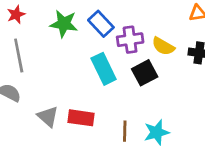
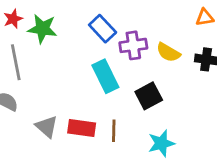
green star: (64, 24) -> (42, 29), moved
black square: (145, 73) -> (149, 96), moved
brown line: (125, 131) -> (114, 131), moved

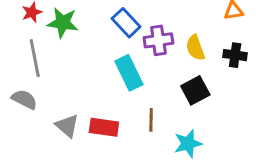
yellow semicircle: (168, 52) -> (195, 48), turned 40
black square: (149, 96) -> (195, 90), moved
brown line: (114, 131) -> (151, 120), moved

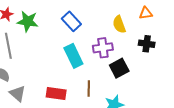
purple cross: (158, 40) -> (103, 48), moved
yellow semicircle: (195, 48) -> (119, 24), moved
gray triangle: (67, 126) -> (18, 94), moved

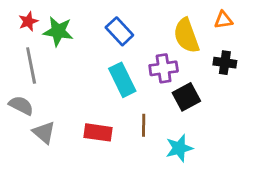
yellow semicircle: (119, 24) -> (186, 36), size x1.4

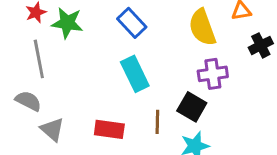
black cross: (225, 63) -> (261, 45), moved, turned -35
purple cross: (164, 68) -> (213, 74), moved
black square: (186, 97) -> (192, 107), moved, turned -32

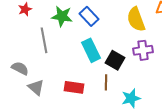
green star: (67, 23) -> (62, 16), moved
gray line: (39, 59) -> (44, 40), moved
black square: (192, 107) -> (115, 60), moved

